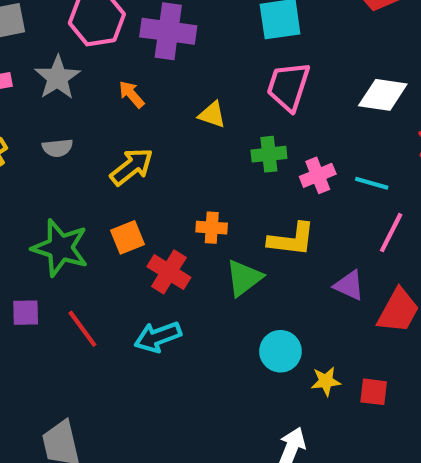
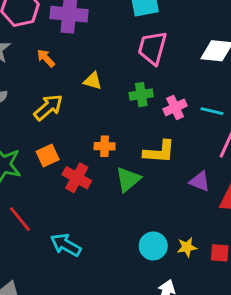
yellow triangle: (212, 115) -> (93, 81), moved
cyan arrow: (158, 337) -> (66, 245), moved, turned 52
cyan circle: (280, 351) -> (153, 246), moved

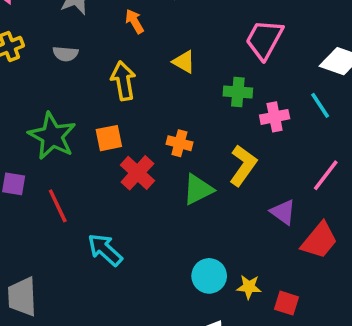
yellow arrow: (48, 107) -> (123, 81), turned -72
cyan line: (212, 111) -> (320, 105), moved, turned 30
yellow L-shape: (159, 152) -> (243, 165), turned -72

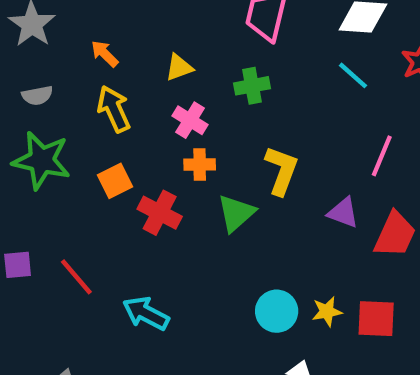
orange arrow: (135, 21) -> (105, 54), moved
yellow triangle: (184, 62) -> (179, 67), turned -35
pink cross: (275, 117) -> (190, 120), moved, turned -32
green star: (52, 136) -> (42, 160), moved
red square: (287, 303) -> (376, 319), size x1.4

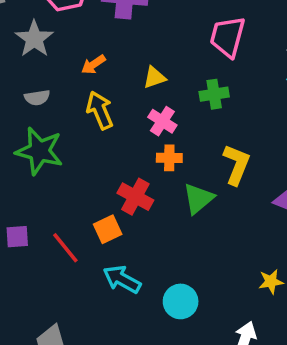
orange arrow: (105, 54) -> (93, 65), turned -80
orange square: (115, 181) -> (108, 229), moved
cyan circle: (277, 311) -> (181, 301), moved

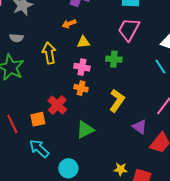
orange arrow: (93, 65) -> (69, 24), moved
pink cross: (162, 121) -> (82, 67), turned -35
green triangle: (198, 199) -> (85, 130), moved

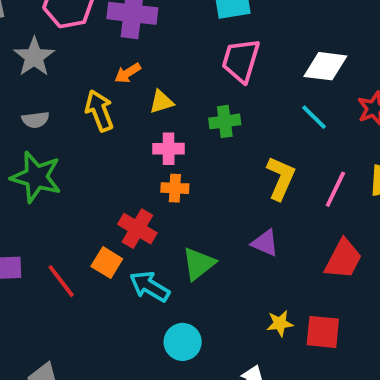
yellow arrow: (49, 53) -> (99, 111), moved
yellow L-shape: (117, 101) -> (281, 178), moved
orange square: (38, 119) -> (107, 263), turned -35
purple triangle: (140, 127) -> (265, 243), moved
cyan arrow: (39, 148) -> (150, 286), moved

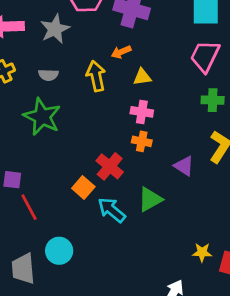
green cross: (225, 121) -> (213, 100), moved
purple triangle: (265, 243) -> (184, 166), moved
red line: (61, 281) -> (29, 207), moved
cyan circle: (183, 342) -> (59, 251), moved

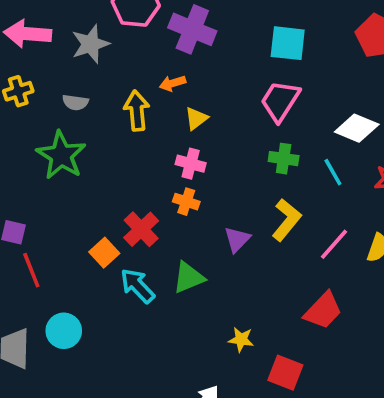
yellow triangle: (142, 77) -> (196, 118), turned -36
purple triangle: (184, 166) -> (237, 239), turned 35
yellow star: (202, 252) -> (241, 340), moved

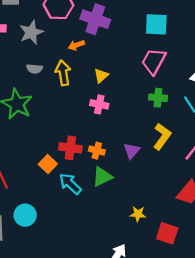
orange arrow: (172, 83) -> (76, 45), moved
gray semicircle: (75, 102) -> (34, 69), moved
orange cross: (186, 202) -> (97, 151), moved
red cross: (141, 229) -> (70, 148), turned -35

